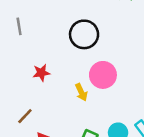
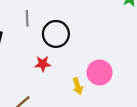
black circle: (84, 34) -> (56, 34), moved

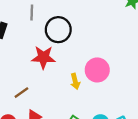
red star: (43, 64) -> (43, 57), size x1.5

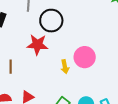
brown line: (21, 93) -> (11, 67), moved, turned -56

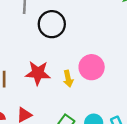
red star: (37, 45) -> (38, 73), moved

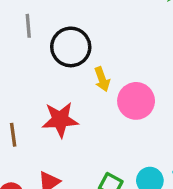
yellow arrow: (68, 79) -> (102, 79), moved

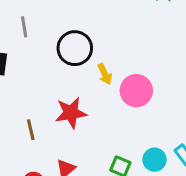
gray line: (28, 26) -> (24, 27), moved

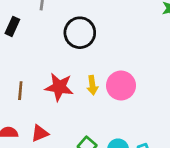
yellow arrow: (105, 74) -> (92, 85), moved

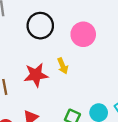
pink circle: (121, 86) -> (83, 34), moved

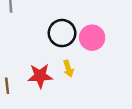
black circle: (40, 26) -> (62, 33), moved

